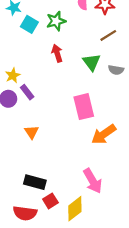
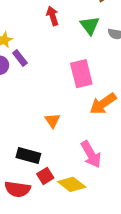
orange triangle: (32, 132) -> (52, 121), moved
yellow diamond: (75, 209) -> (72, 184), turned 75

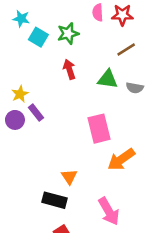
green triangle: (90, 25) -> (108, 79), turned -45
black rectangle: (28, 155) -> (54, 200), moved

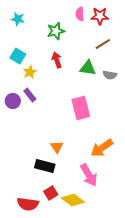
cyan square: (38, 37) -> (18, 56), moved
yellow star: (20, 94) -> (30, 72), moved
orange arrow: (121, 159) -> (102, 148), moved

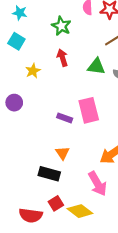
green star: (56, 31) -> (61, 26), turned -30
cyan square: (18, 56) -> (16, 41), moved
purple rectangle: (30, 95) -> (65, 118), moved, turned -32

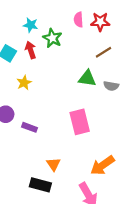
cyan star: (20, 13) -> (31, 25), moved
red arrow: (62, 58) -> (31, 50), moved
purple rectangle: (65, 118) -> (30, 127), moved

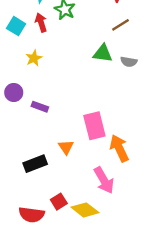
pink rectangle: (80, 122) -> (94, 126), moved
orange arrow: (102, 165) -> (119, 148), turned 100
black rectangle: (40, 185) -> (35, 164), moved, turned -36

